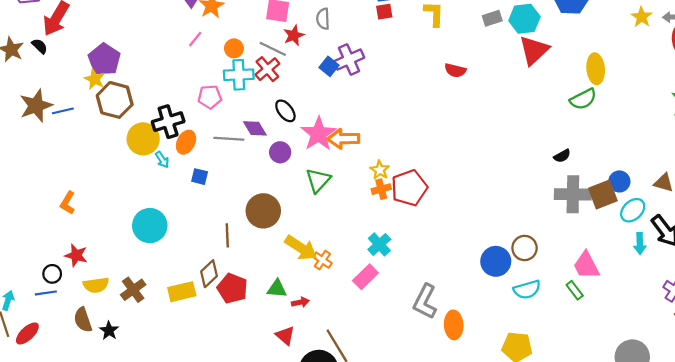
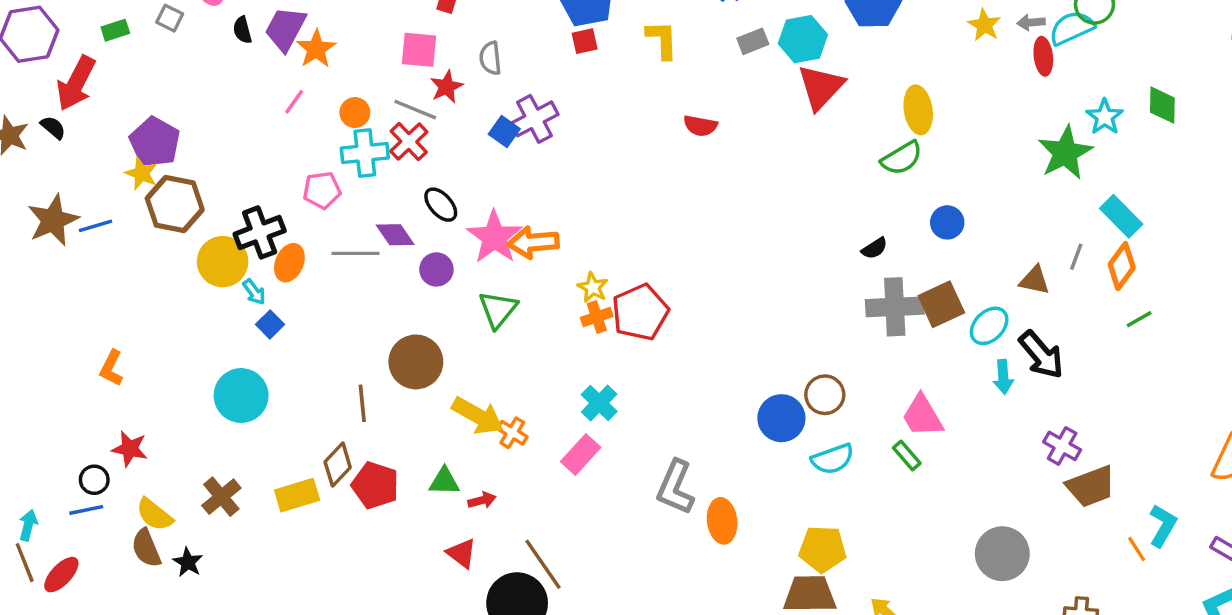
blue square: (200, 177) -> (270, 324), moved, turned 35
blue circle: (619, 181) -> (947, 222), moved
yellow semicircle: (96, 285) -> (154, 515), moved, turned 50

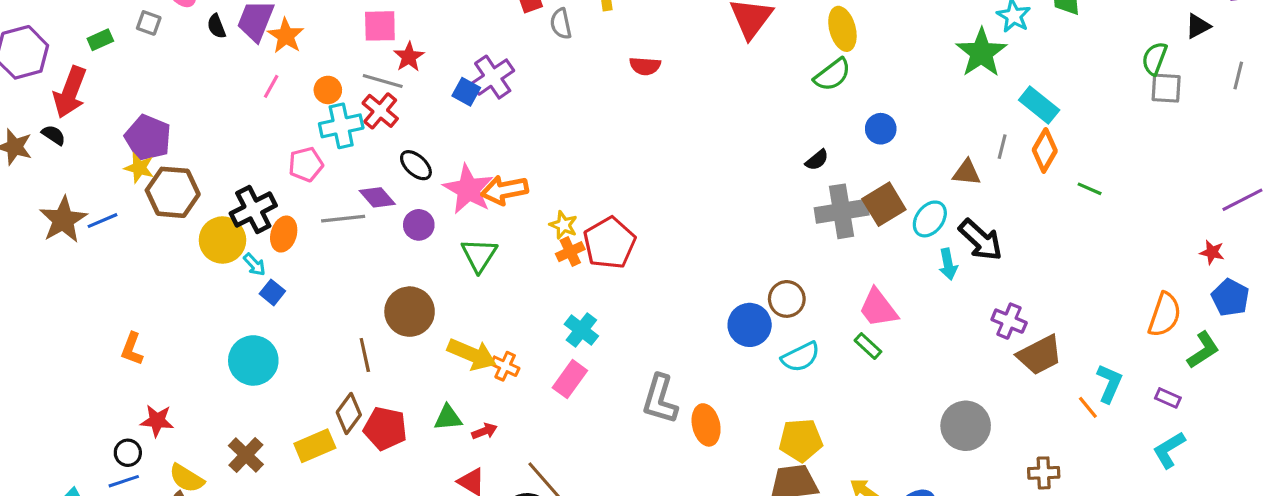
gray semicircle: (490, 58) -> (561, 24), moved
green line: (1139, 319) -> (1090, 189), moved, turned 60

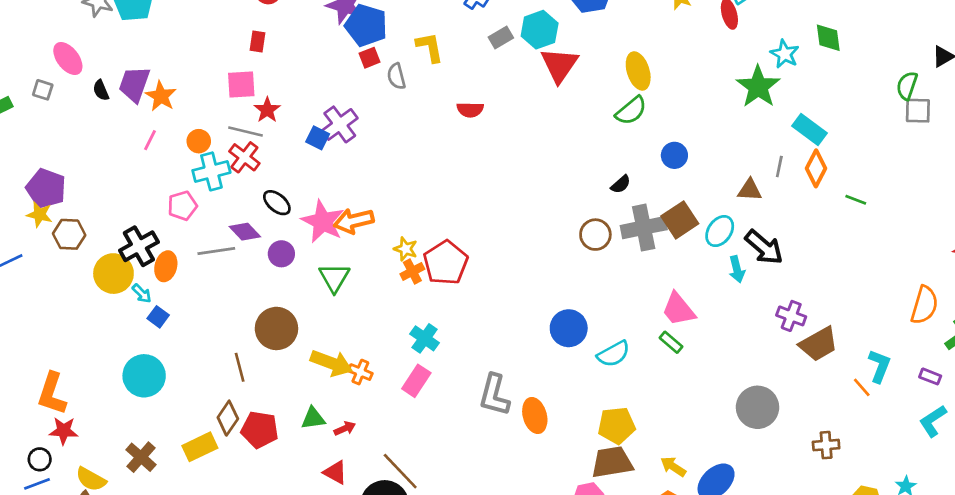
brown hexagon: (173, 192) -> (69, 234), size x0.7
brown circle: (787, 299) -> (595, 235), moved
orange L-shape: (132, 349) -> (52, 394), moved, size x1.5

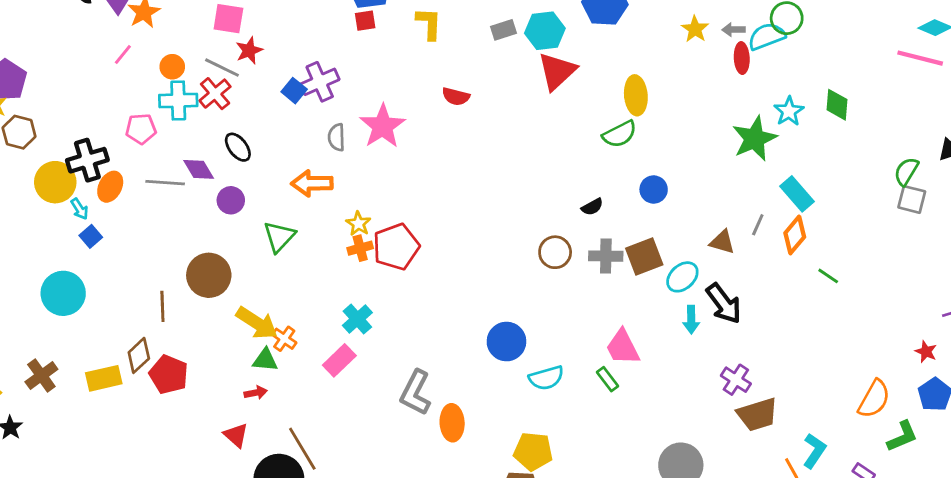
gray semicircle: (396, 76) -> (337, 137), moved
pink star: (323, 221) -> (383, 126), moved
gray cross: (644, 228) -> (606, 256), size x0.7
green triangle: (313, 418) -> (265, 360), moved

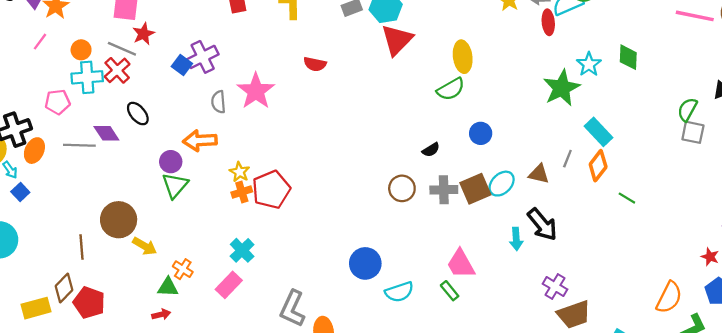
purple circle: (231, 200) -> (171, 162), moved
cyan ellipse: (682, 277) -> (502, 184), moved
yellow arrow: (257, 323) -> (145, 246), moved, size x0.7

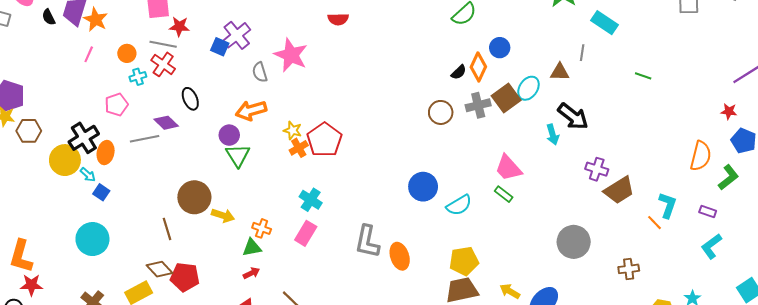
red star: (144, 34) -> (179, 27), turned -30
cyan cross: (87, 77) -> (138, 77), size x0.6
black ellipse: (138, 114) -> (190, 99), turned 30
orange diamond: (598, 166) -> (478, 67), moved
brown diamond: (64, 288) -> (160, 269), turned -75

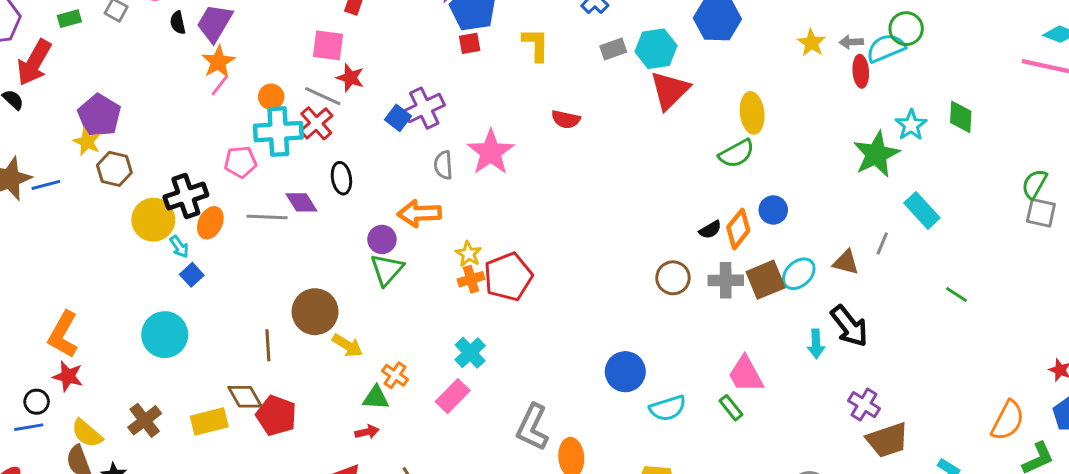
orange star: (96, 20) -> (218, 62), moved
cyan cross: (138, 77) -> (278, 132), size x2.0

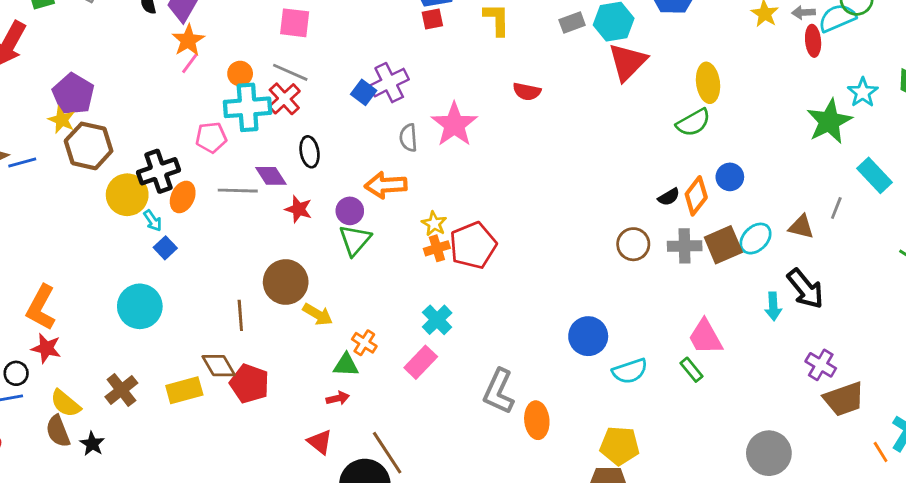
red star: (350, 78) -> (299, 209), moved
brown hexagon: (114, 169) -> (89, 146), size x1.4

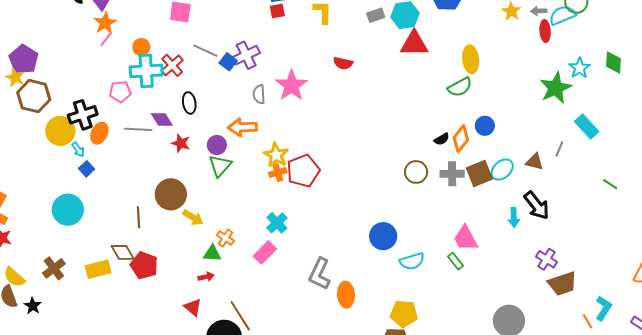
red triangle: (628, 62) -> (414, 44), turned 44
gray line: (290, 72) -> (205, 51), moved
yellow star: (434, 224) -> (276, 155), size x1.4

